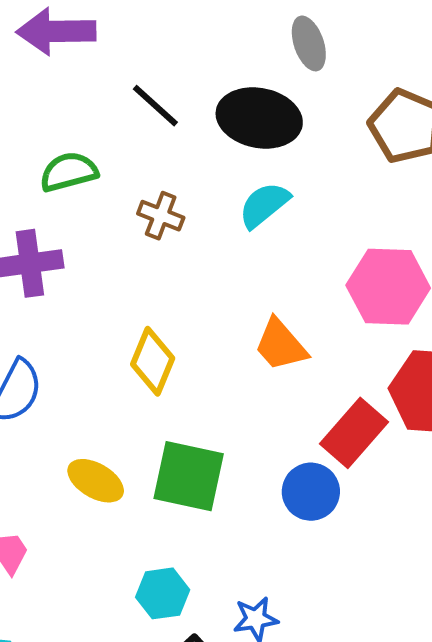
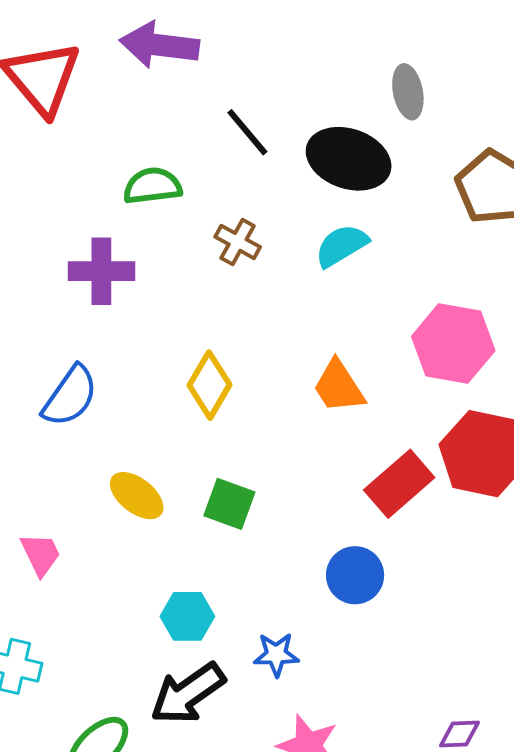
green square: (189, 476) -> (229, 504), size x0.7
blue circle: (311, 492) -> (355, 575), moved

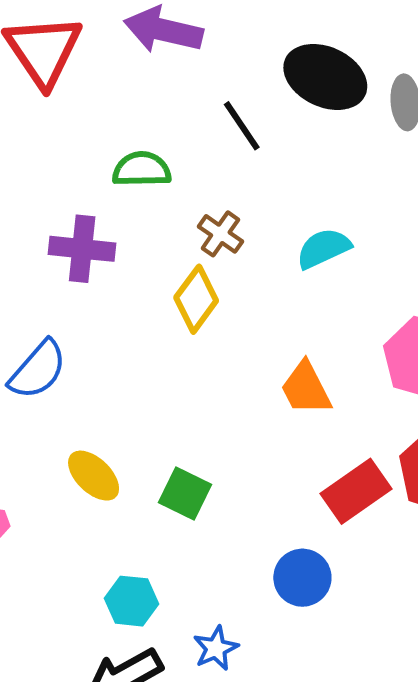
black ellipse: (349, 159) -> (325, 77), moved
yellow diamond: (210, 385) -> (196, 299), moved
blue star: (276, 655) -> (216, 648), turned -30

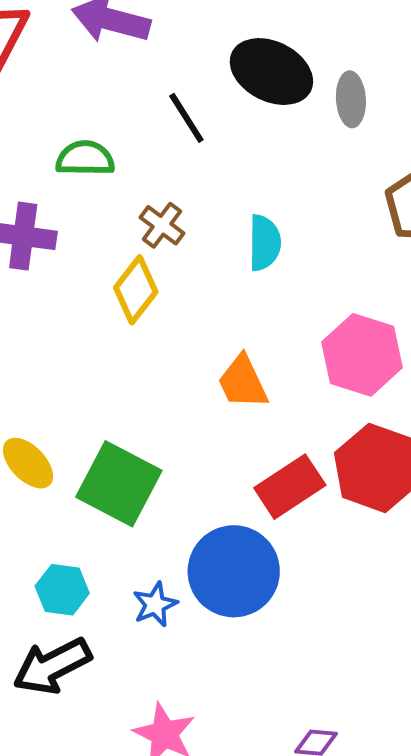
cyan semicircle: (323, 248) -> (265, 243), turned 114
green square: (185, 493) -> (119, 484), size x1.6
blue circle: (302, 578) -> (234, 571), size x1.6
blue star: (216, 648) -> (155, 605), moved

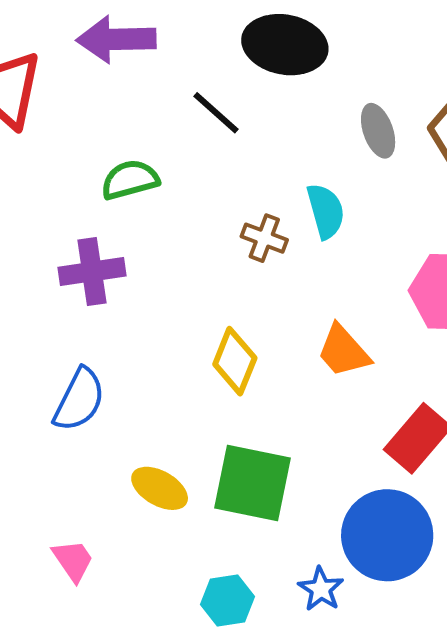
gray ellipse: (351, 99) -> (378, 131), moved
brown cross: (162, 225) -> (264, 238), moved
yellow diamond: (136, 290) -> (235, 361), moved

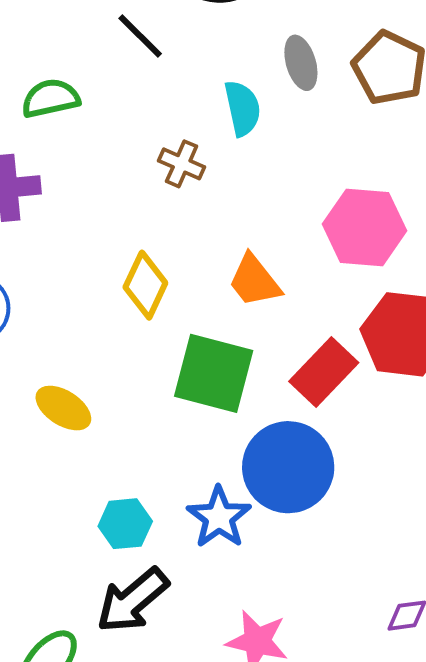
cyan semicircle: (326, 211) -> (242, 108), moved
green square: (253, 483) -> (214, 373), moved
blue star: (321, 589) -> (219, 517), size x1.4

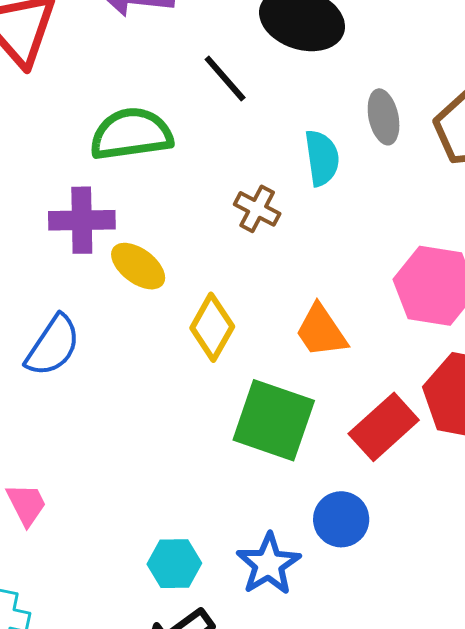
green semicircle: (51, 98) -> (131, 134), size x1.4
yellow ellipse: (63, 408) -> (138, 266), moved
blue circle: (288, 467) -> (341, 519), size x0.6

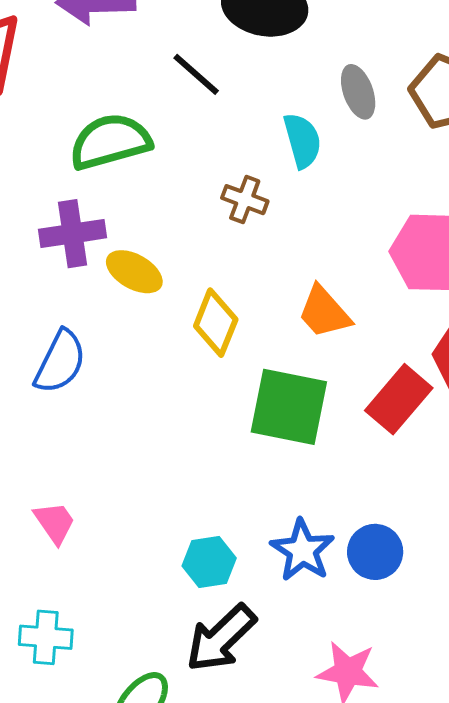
blue circle: (341, 519) -> (375, 552), moved

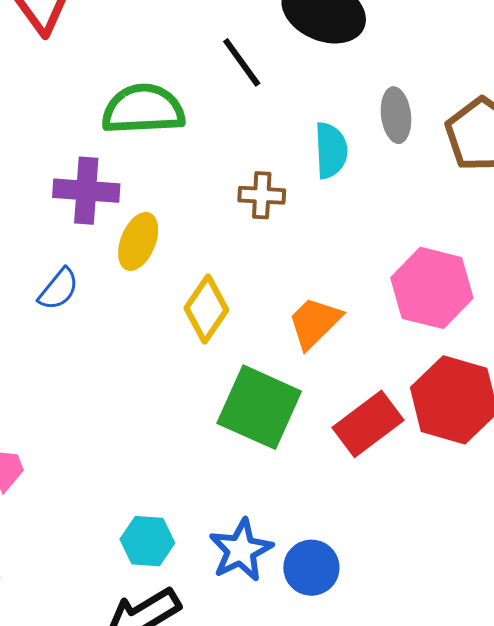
brown cross: (245, 200) -> (262, 195), turned -30
yellow ellipse: (134, 272) -> (138, 241), turned 70
orange trapezoid: (324, 312) -> (314, 323), turned 74
blue semicircle: (60, 362) -> (59, 289), moved, size x0.7

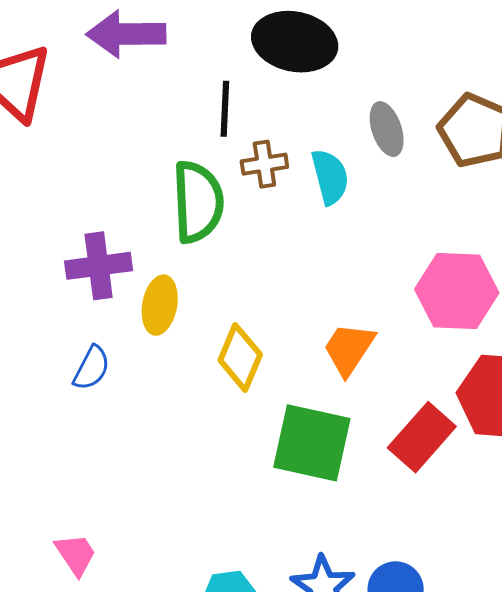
black line: (242, 62) -> (225, 109), turned 50
green semicircle: (143, 109) -> (198, 202), moved, turned 102
brown cross: (262, 195) -> (264, 164), moved

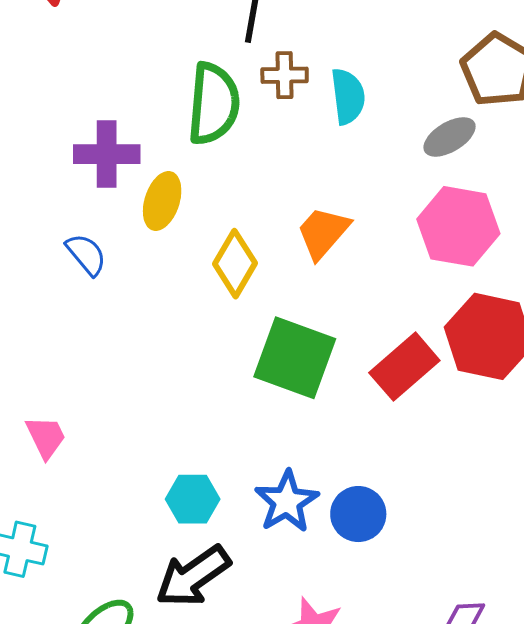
gray ellipse: (387, 129) -> (450, 137), moved, turned 70
orange trapezoid: (349, 349) -> (323, 233), moved
blue semicircle: (92, 368) -> (86, 254), turned -75

